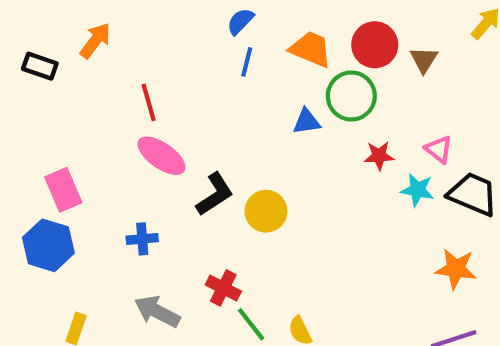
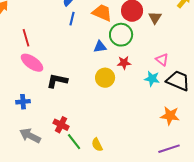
red star: (379, 156) -> (124, 63), moved
black L-shape: (215, 194) -> (57, 81), turned -135
yellow circle: (266, 211) -> (105, 78), moved

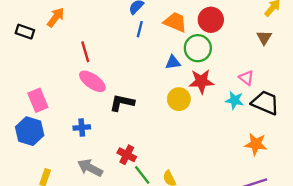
brown triangle: (155, 18) -> (264, 38), moved
red star: (124, 63) -> (201, 81), size x1.5

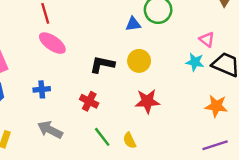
red star: (201, 81) -> (147, 101), moved
black L-shape: (122, 103) -> (102, 64), moved
red cross: (127, 155) -> (89, 101), moved

